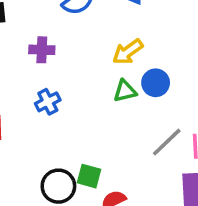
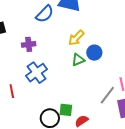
blue cross: (48, 102) -> (37, 73), size x1.5
gray line: (167, 142) -> (107, 95), moved

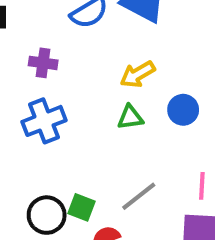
blue circle: (94, 53) -> (183, 110), moved
gray line: (107, 95) -> (139, 196), moved

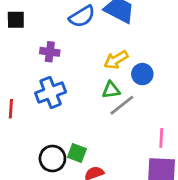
blue circle: (183, 110) -> (142, 74), moved
gray line: (139, 196) -> (122, 105), moved

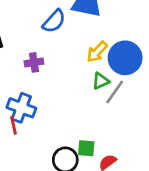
blue circle: (142, 74) -> (125, 58), size x1.6
blue cross: (51, 92) -> (21, 108), moved, turned -32

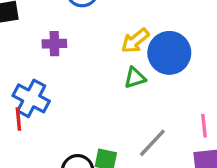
gray line: (115, 92) -> (152, 143), moved

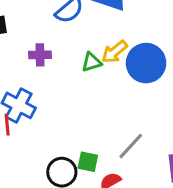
green triangle: (135, 78) -> (92, 62), moved

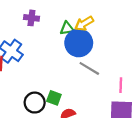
blue circle: (146, 63) -> (79, 43), moved
gray line: (131, 146) -> (89, 68), moved, turned 70

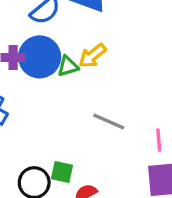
blue circle: (79, 43) -> (40, 57), moved

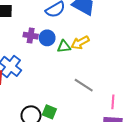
blue circle: (40, 57) -> (47, 38), size x0.6

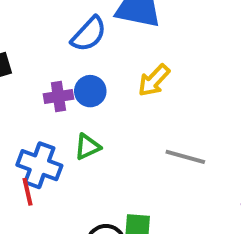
green triangle: (64, 47) -> (87, 147), moved

